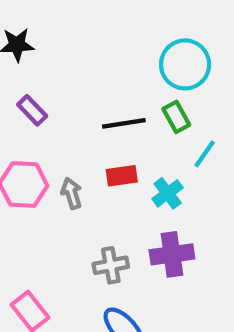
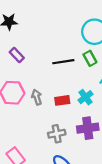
red rectangle: (122, 176) -> (62, 100), moved

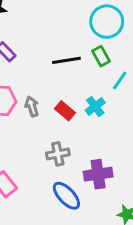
red rectangle: (62, 100) -> (65, 111), turned 48
purple cross: (88, 128) -> (98, 174), moved

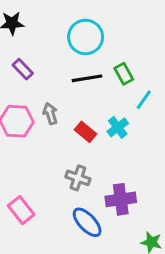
cyan circle: (107, 22) -> (86, 37), moved
gray arrow: (32, 106) -> (50, 114), moved
gray cross: (58, 154) -> (78, 178), turned 30

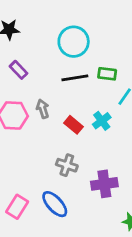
green rectangle: (124, 74) -> (107, 74), turned -54
pink rectangle: (21, 210) -> (17, 207), moved, turned 70
blue ellipse: (87, 222) -> (55, 204), moved

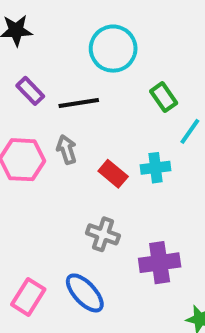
green rectangle: (107, 74) -> (164, 97), turned 48
black line: (75, 78) -> (79, 103), moved
cyan cross: (102, 121) -> (155, 168), turned 30

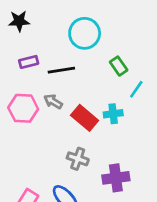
purple rectangle: (30, 91) -> (29, 62), turned -60
gray arrow: (67, 150) -> (53, 102), turned -42
red rectangle: (113, 174) -> (85, 118), size x1.4

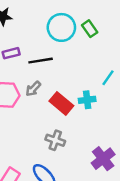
green rectangle: (119, 66) -> (90, 29), moved
gray arrow: (53, 102) -> (33, 89), turned -77
purple cross: (116, 178) -> (103, 159), moved, turned -30

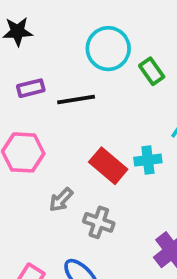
green rectangle: (90, 29) -> (152, 71), moved
gray arrow: (33, 89) -> (61, 200), moved

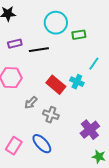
green rectangle: (152, 71) -> (79, 35), turned -64
cyan cross: (148, 160) -> (77, 82), turned 32

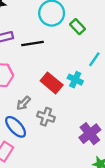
green rectangle: (79, 35) -> (77, 27), turned 56
blue ellipse: (42, 144) -> (16, 127), moved

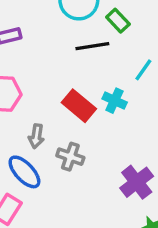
black line: (32, 44) -> (92, 46), moved
gray arrow: (23, 103) -> (36, 136), turned -35

